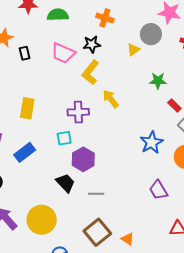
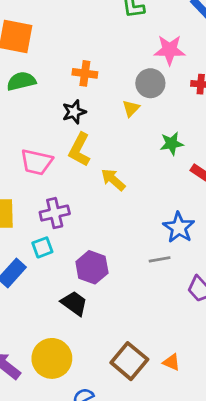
pink trapezoid: (63, 53) -> (37, 162), moved
purple cross: (78, 112) -> (55, 213), moved
cyan square: (64, 138) -> (42, 247), moved
gray line: (96, 194) -> (160, 259), moved

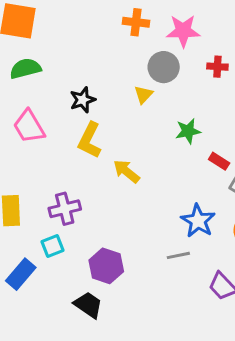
orange cross: (85, 73) -> (136, 22), moved
pink trapezoid: (37, 162) -> (29, 127), moved, turned 48

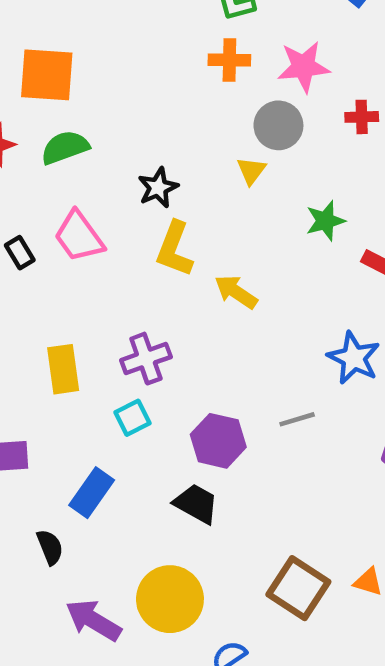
gray line: (178, 255) -> (297, 419), moved
blue rectangle: (21, 274) -> (92, 493), moved

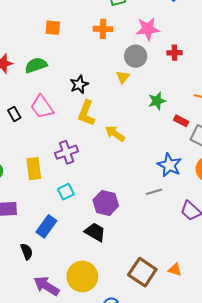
orange cross: (229, 60) -> (103, 29), moved
orange square: (47, 75) -> (53, 28), moved, size x0.6
purple cross: (146, 359) -> (67, 152), moved
gray line: (297, 419) -> (154, 192), moved

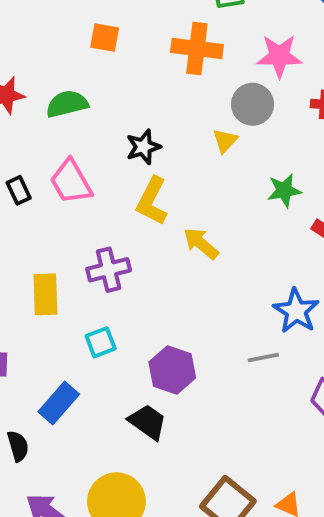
orange cross: (103, 29) -> (197, 48), size x1.4

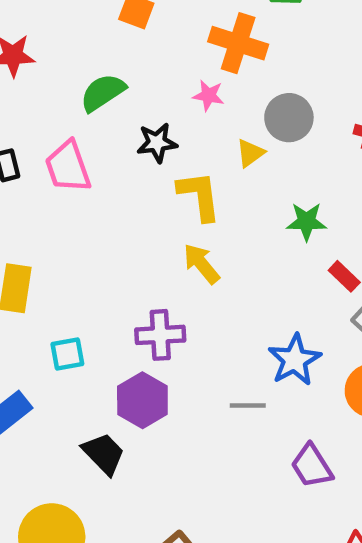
pink star: (279, 56) -> (208, 95), moved, size x0.6
green semicircle: (67, 104) -> (103, 92), moved, turned -30
yellow L-shape: (152, 201) -> (199, 196), moved, turned 135
purple cross: (109, 270) -> (160, 335), moved

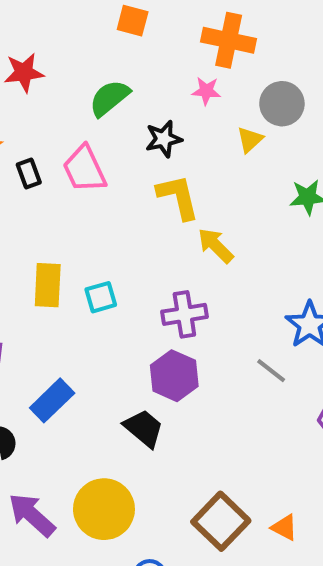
yellow L-shape: (199, 196) -> (178, 197), moved
cyan square: (67, 354) -> (101, 297), moved
gray line: (248, 405) -> (271, 371), turned 44

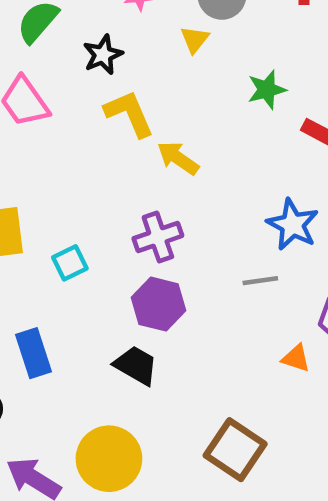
cyan square: (101, 297) -> (70, 263), moved
gray line: (271, 371) -> (260, 281), turned -36
blue rectangle: (52, 400) -> (34, 353), turned -54
orange triangle: (284, 527) -> (296, 358), moved

